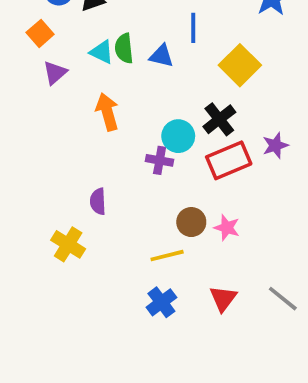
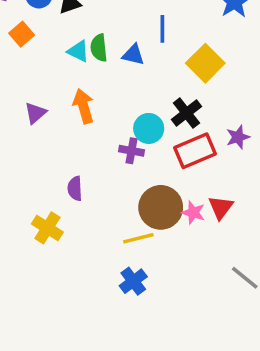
purple triangle: (55, 73) -> (35, 113), moved
brown circle: (191, 222) -> (161, 207), size x1.6
red triangle: (223, 299) -> (221, 207), moved

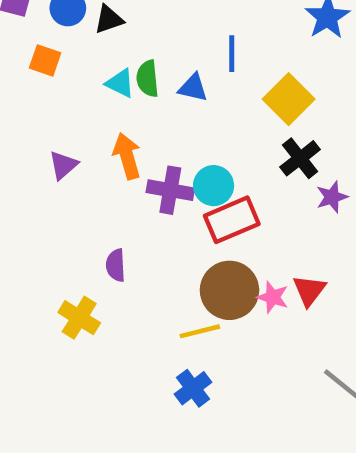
orange square: (22, 34) -> (45, 60), turned -30
black cross: (186, 113) -> (300, 158), moved
purple cross: (132, 151) -> (170, 190), moved, size x1.4
red rectangle: (195, 151) -> (232, 220), moved

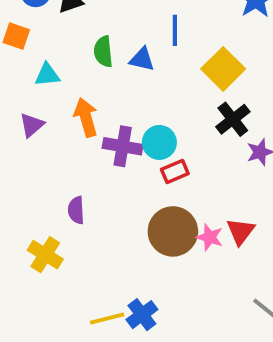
cyan triangle: (120, 83) -> (47, 75), moved, turned -32
red rectangle: (232, 220) -> (175, 171), size x0.6
yellow line: (200, 331) -> (107, 318), moved

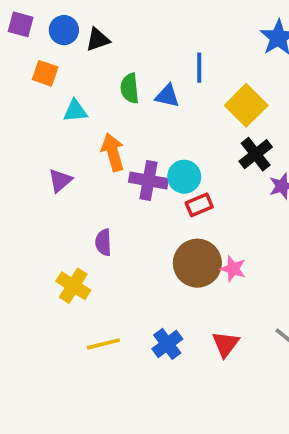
purple triangle: (32, 125) -> (60, 180), moved
red triangle: (241, 231) -> (226, 344), moved
yellow line: (107, 318) -> (103, 344), moved

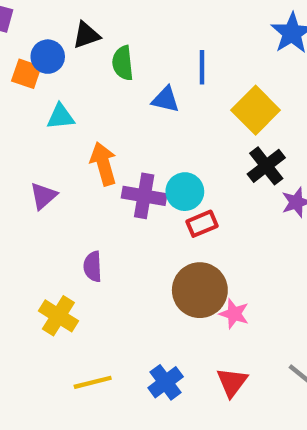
blue circle: (64, 30) -> (48, 57), moved
green semicircle: (130, 88) -> (123, 63), moved
pink star: (233, 269) -> (234, 314), moved

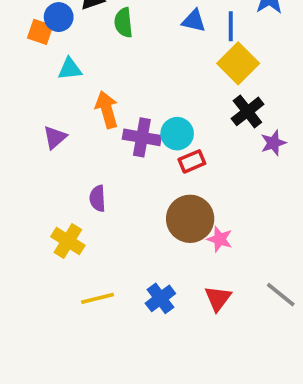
blue line: (202, 67) -> (231, 26), moved
blue triangle: (166, 99) -> (194, 21), moved

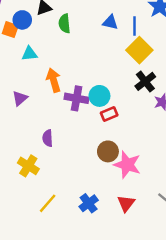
brown circle: (190, 219) -> (108, 151), size x0.7
pink star: (220, 239) -> (127, 165), size x1.6
yellow line: (98, 298) -> (48, 203), turned -35

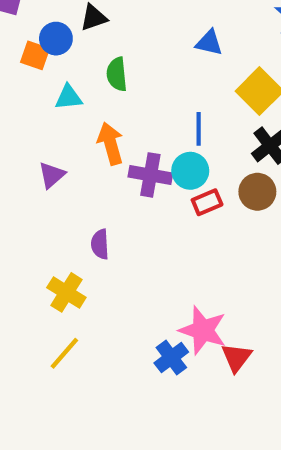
green semicircle: (64, 24) -> (117, 74), moved
blue line: (134, 26) -> (199, 129), moved
brown circle: (108, 151) -> (257, 192), moved
pink star: (127, 165) -> (203, 330), moved
yellow line: (48, 203) -> (64, 353), moved

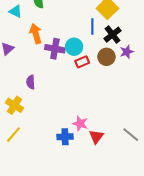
cyan triangle: (69, 97) -> (15, 11), turned 32
blue line: (199, 129) -> (92, 26), moved
pink star: (203, 330) -> (80, 124), size x0.7
blue cross: (171, 358) -> (65, 137), turned 35

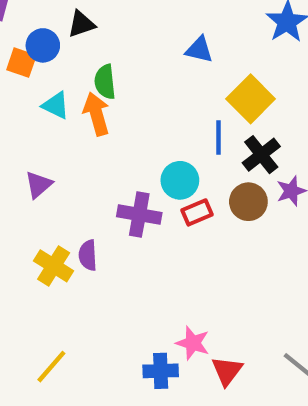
orange arrow: (36, 34) -> (96, 114), moved
purple cross: (55, 49) -> (139, 215), moved
yellow cross: (14, 105) -> (54, 266), moved

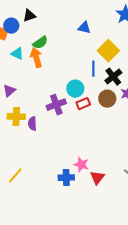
green semicircle: (105, 82) -> (40, 43), turned -119
purple cross: (139, 215) -> (56, 105), turned -30
yellow cross: (54, 266) -> (16, 117), moved, turned -30

